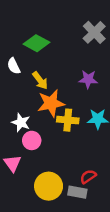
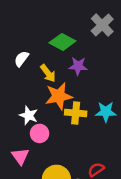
green diamond: (37, 43) -> (62, 42), moved
white semicircle: (14, 66) -> (21, 59), turned 63
purple star: (88, 79) -> (78, 66), moved

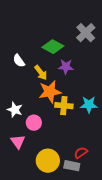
white semicircle: (21, 59) -> (19, 61), turned -72
white star: (29, 115) -> (15, 110), moved

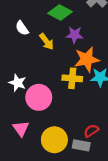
orange star: (50, 92) -> (87, 59), moved
pink circle: (34, 123) -> (39, 97), size x1.5
pink triangle: (18, 142) -> (21, 129), moved

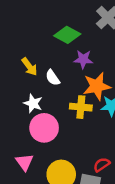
white semicircle: (22, 28) -> (53, 78), moved
yellow arrow: (47, 42) -> (29, 67), moved
white star: (18, 83) -> (33, 103), moved

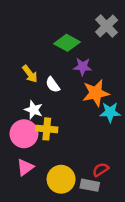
yellow cross: (81, 107) -> (47, 129), moved
pink circle: (44, 128) -> (24, 134), moved
pink triangle: (24, 162) -> (25, 167), turned 30

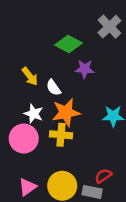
orange star: (96, 93) -> (66, 112), moved
yellow cross: (47, 129) -> (61, 135), moved
pink triangle: (25, 167) -> (27, 187), moved

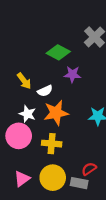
white semicircle: (54, 88) -> (45, 91), turned -80
yellow cross: (61, 135) -> (52, 144), moved

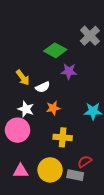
orange star: (56, 113) -> (53, 108), size x0.6
yellow cross: (52, 144) -> (63, 137), moved
pink triangle: (22, 179) -> (21, 171), turned 35

